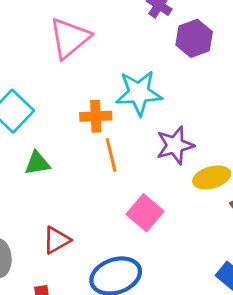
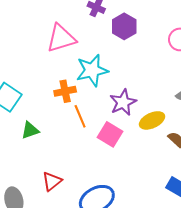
pink triangle: (70, 38) -> (61, 38), moved, turned 32
pink square: (145, 213) -> (110, 134), moved

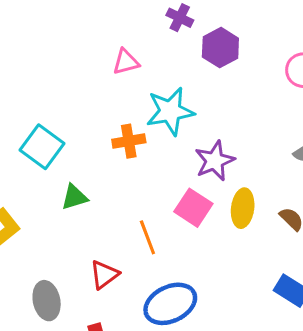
pink triangle: (61, 38) -> (126, 62), size x0.6
orange line: (80, 116) -> (147, 237), moved
yellow ellipse: (152, 120) -> (243, 208), moved, turned -60

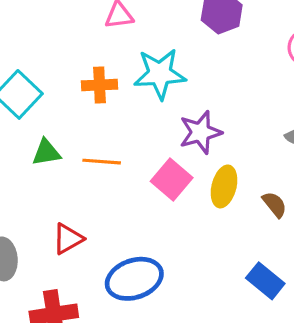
orange cross: (129, 141) -> (100, 85), moved
orange line: (147, 237) -> (102, 162), moved, turned -72

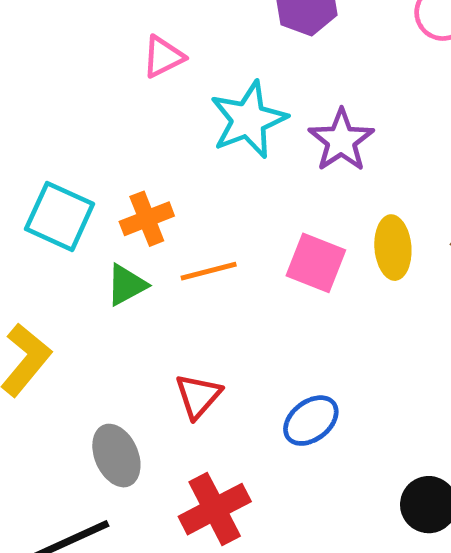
orange cross: (100, 85) -> (147, 219), moved
purple star: (200, 132) -> (341, 140), moved
blue ellipse: (134, 279) -> (311, 421), size x0.7

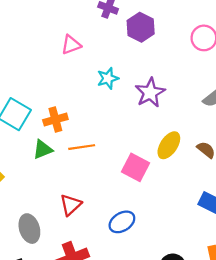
cyan star: (248, 120) -> (108, 78), size x0.6
yellow ellipse: (393, 248) -> (169, 145), turned 32
pink square: (316, 263) -> (135, 167), moved

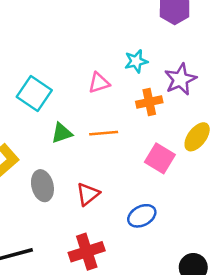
pink triangle: (71, 45) -> (99, 83), moved
orange cross: (55, 120) -> (149, 102), moved
gray ellipse: (29, 229) -> (42, 186), moved

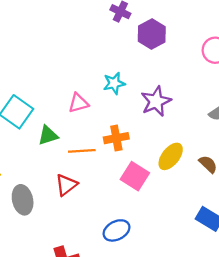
orange cross: (149, 102) -> (116, 138), moved
green triangle: (62, 133) -> (48, 135), moved
red triangle: (88, 194) -> (66, 185), moved

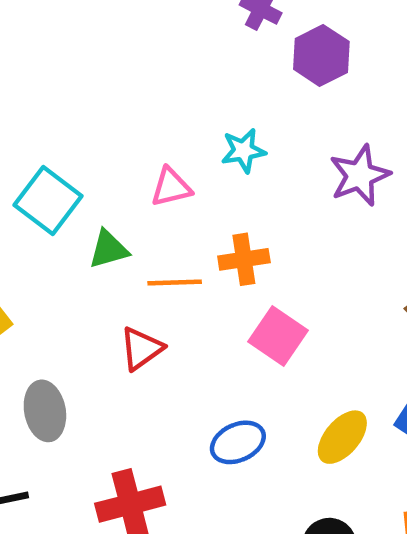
purple star: (156, 101) -> (360, 175), moved
yellow ellipse: (171, 156) -> (342, 437), moved
gray ellipse: (23, 200) -> (45, 411), moved

